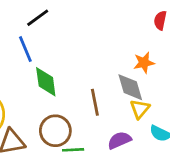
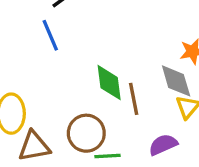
green diamond: (46, 82) -> (109, 83), moved

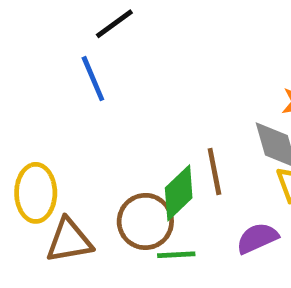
green diamond: (109, 83) -> (179, 193), moved, turned 54

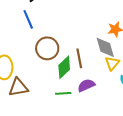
brown circle: (145, 221) -> (47, 48), moved
purple semicircle: (257, 238) -> (86, 85), moved

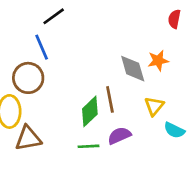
gray diamond: (105, 47) -> (133, 69), moved
brown circle: (47, 48) -> (28, 78), moved

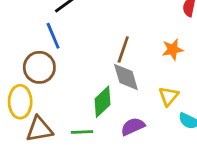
gray diamond: (133, 69) -> (126, 77), moved
brown line: (110, 99) -> (123, 50), moved, turned 30
green line: (88, 146) -> (82, 132), moved

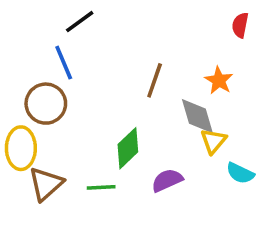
orange star: (173, 50) -> (219, 80), turned -30
gray diamond: (126, 77) -> (197, 116), moved
brown triangle: (39, 129) -> (46, 184), turned -32

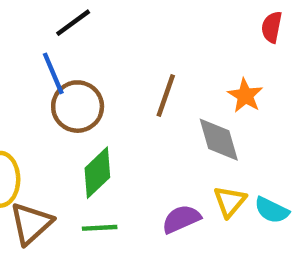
brown circle: (46, 104) -> (78, 107), moved
yellow triangle: (213, 141) -> (230, 201), moved
green diamond: (128, 148) -> (97, 173), moved

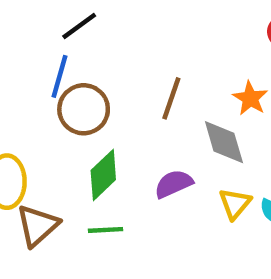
blue line: (53, 73) -> (59, 76), turned 39
purple semicircle: (181, 219) -> (174, 184), moved

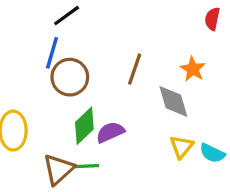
purple semicircle: (174, 184) -> (110, 132), moved
brown triangle: (38, 226) -> (58, 169), moved

